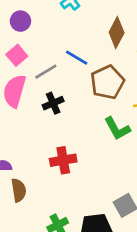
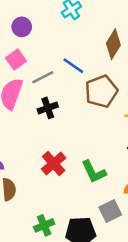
green L-shape: (117, 129) -> (94, 172), moved
red cross: (63, 160) -> (54, 163), turned -35

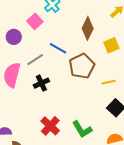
purple circle: (22, 27) -> (14, 37), moved
pink square: (16, 60) -> (35, 21), moved

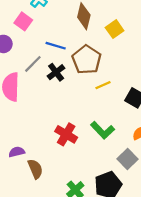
yellow line: (109, 82) -> (103, 85), moved
black cross: (41, 83) -> (56, 72), moved

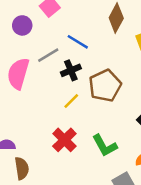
brown pentagon: (87, 60) -> (105, 86), moved
yellow line: (103, 85) -> (71, 101), moved, turned -35

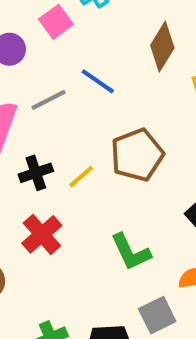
black cross: (71, 70) -> (36, 173), moved
red cross: (64, 140) -> (42, 234), moved

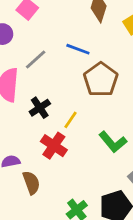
blue line: (98, 81) -> (78, 49), moved
yellow line: (81, 177) -> (70, 120), moved

